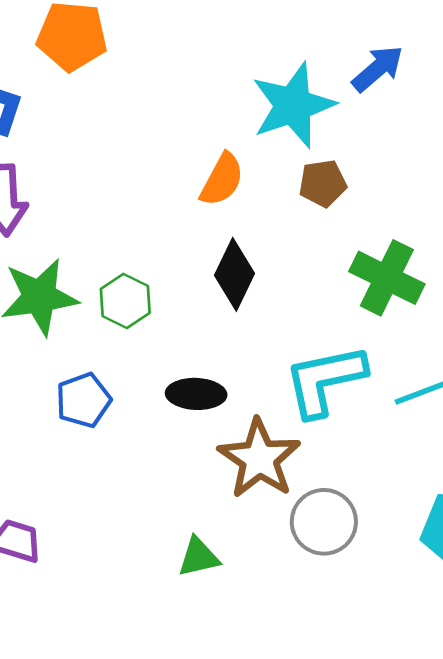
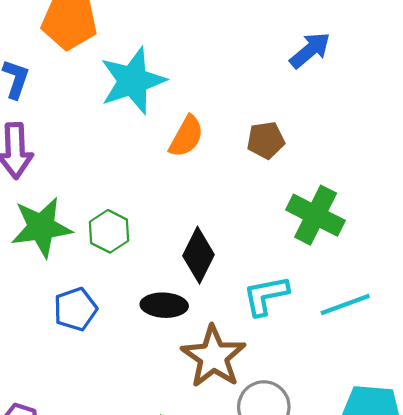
cyan star: (293, 105) -> (133, 81), moved
black diamond: (234, 274) -> (198, 255), moved
cyan L-shape: (325, 380) -> (266, 296), size x0.7

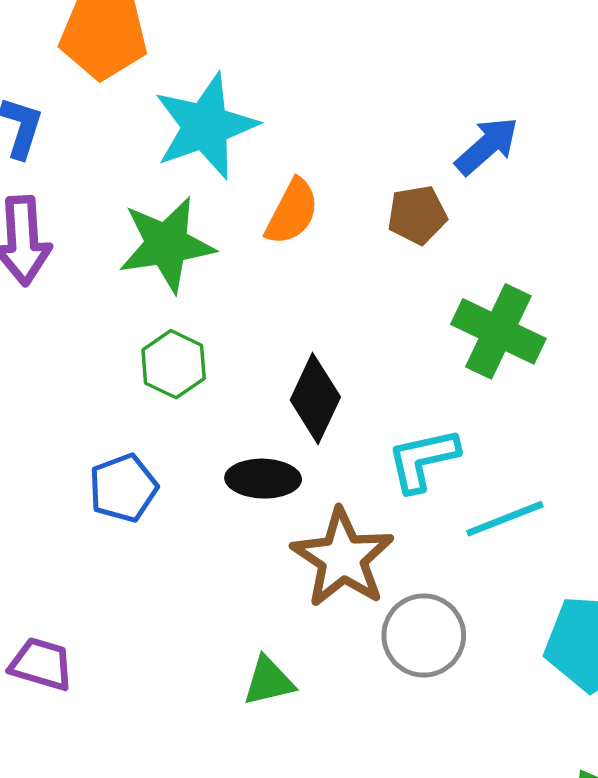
blue arrow: (310, 50) -> (487, 146), moved
green star: (41, 227) -> (167, 244), moved
cyan line: (345, 305) -> (505, 519), moved

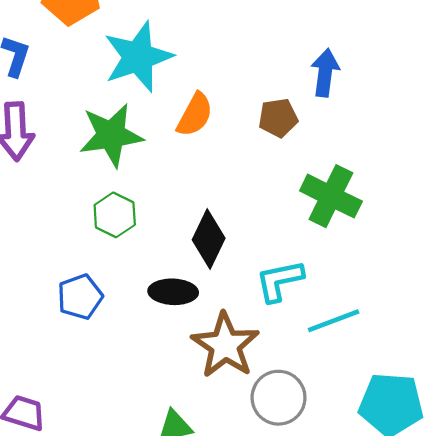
blue arrow: (487, 146) -> (325, 73), turned -42

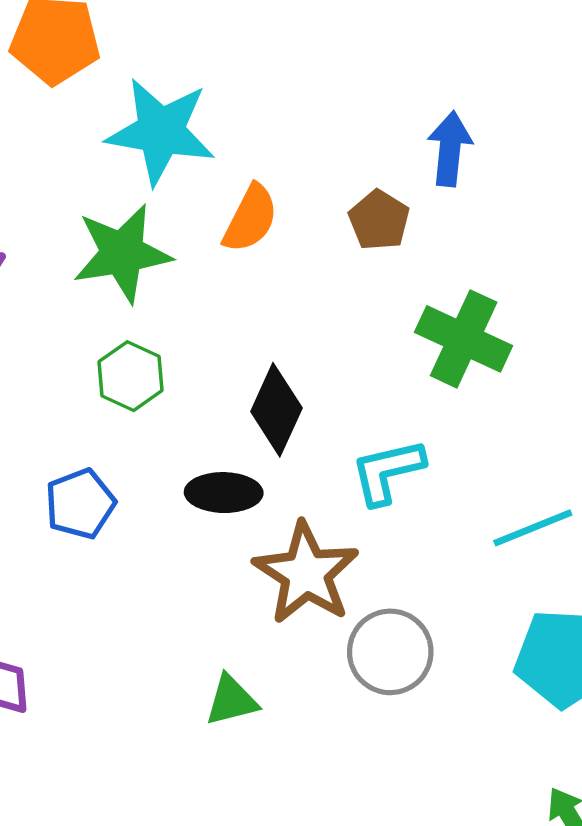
cyan star: (138, 57) -> (161, 131), turned 30
brown pentagon: (278, 118) -> (379, 220), turned -30
cyan line: (334, 321) -> (533, 528), moved

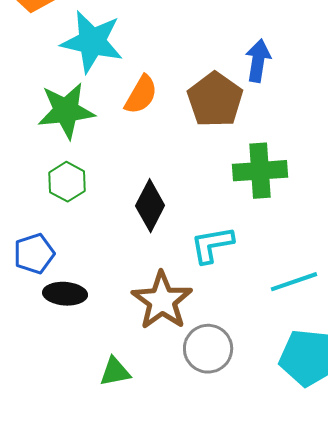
brown pentagon: (379, 220) -> (215, 100), size x1.6
green cross: (464, 339) -> (260, 171), turned -32
black ellipse: (224, 493) -> (65, 294), moved

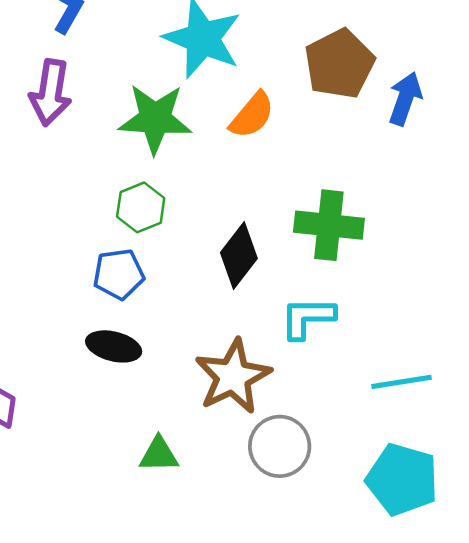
brown pentagon: (215, 100) -> (339, 64), moved
green cross: (260, 171) -> (329, 225), moved
blue pentagon: (34, 254) -> (119, 274), moved

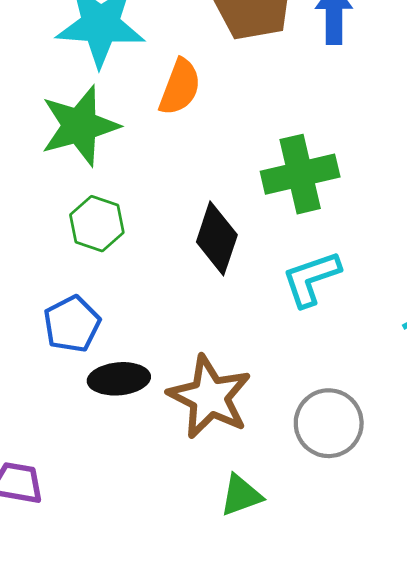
blue pentagon: (119, 274) -> (72, 324), moved
brown star: (233, 376) -> (210, 397), moved
green triangle: (159, 455) -> (241, 495), moved

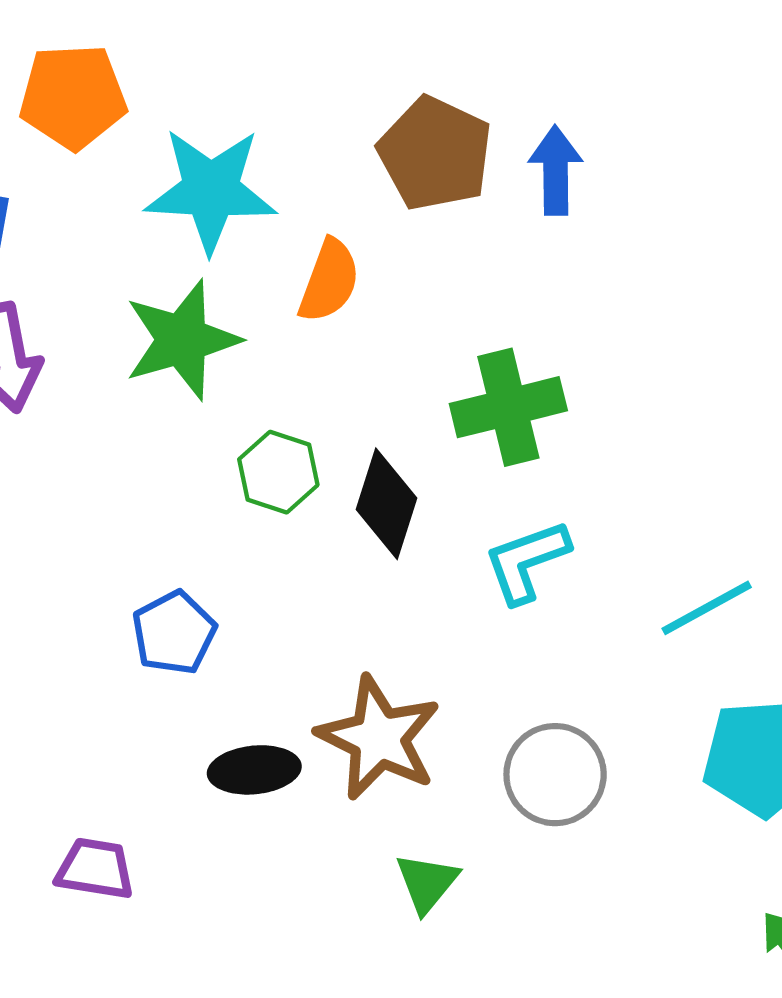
green hexagon: (97, 224) -> (278, 472), moved
black ellipse: (119, 379) -> (254, 770), moved
green triangle: (241, 495) -> (427, 883), turned -30

